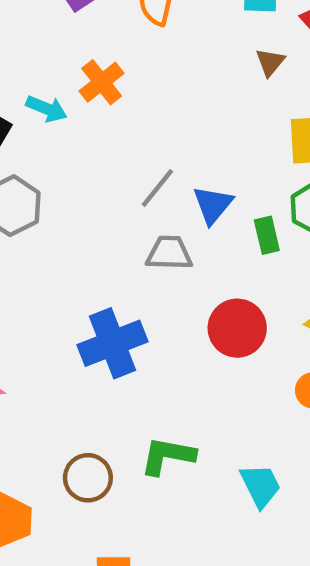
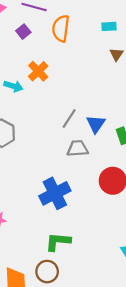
green L-shape: (168, 456) -> (58, 242), moved
brown circle: (88, 478) -> (47, 272), moved

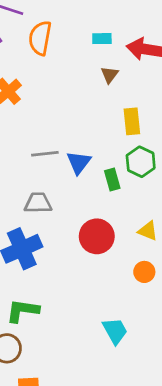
gray line: (69, 118) -> (45, 154), turned 48
gray trapezoid: (78, 148) -> (38, 203), moved

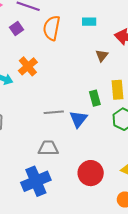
cyan rectangle: (102, 39) -> (89, 22), moved
green rectangle: (112, 179) -> (95, 98), moved

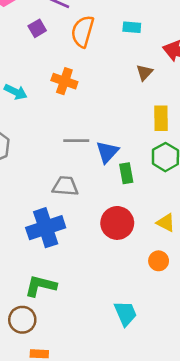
orange cross: (28, 66) -> (64, 81), moved, turned -36
green rectangle: (95, 98) -> (126, 173), moved

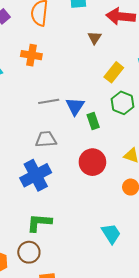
yellow rectangle: (161, 118) -> (114, 72), turned 48

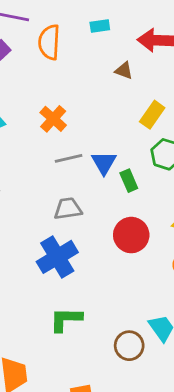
brown triangle: (95, 38) -> (124, 71), turned -40
orange cross: (31, 55) -> (53, 119), moved, turned 36
brown circle: (29, 252) -> (129, 346), moved

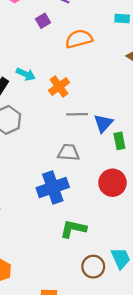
orange semicircle: (49, 42) -> (79, 39), moved, turned 60
orange cross: (53, 119) -> (59, 86), moved
green L-shape: (66, 319) -> (73, 229), moved

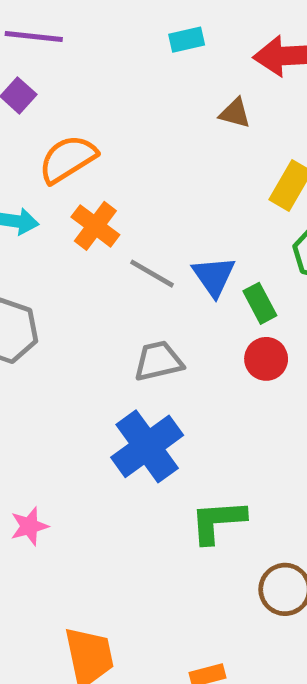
orange semicircle: (79, 39) -> (68, 159), moved
gray line: (77, 114) -> (152, 274), turned 48
red circle: (113, 183) -> (266, 359), moved, size x0.7

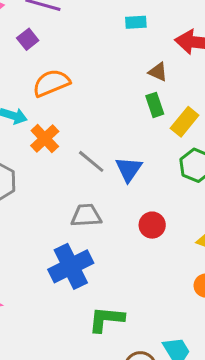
orange cross: (95, 226) -> (45, 139), moved
green rectangle: (260, 303) -> (155, 105), moved

